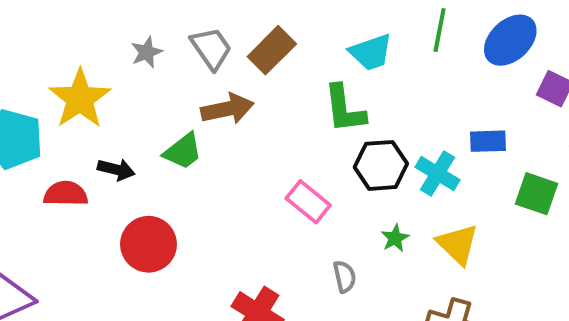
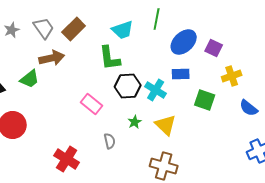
blue ellipse: (510, 40) -> (184, 42), moved

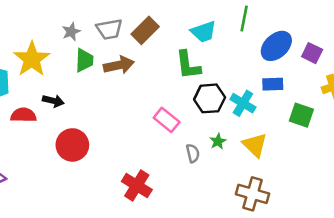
gray trapezoid: (44, 28) -> (109, 29), turned 115
green trapezoid: (30, 79) -> (84, 60), moved, turned -50
gray semicircle: (110, 141) -> (193, 153), moved

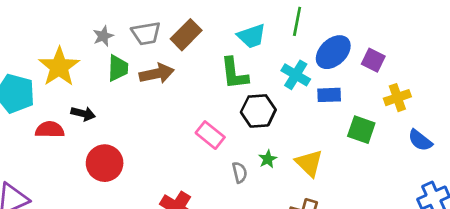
cyan cross: (243, 103) -> (296, 75), moved

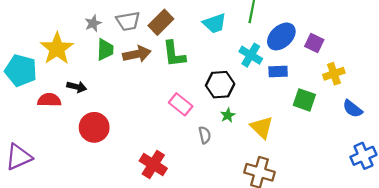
green L-shape: (234, 74) -> (174, 54), moved
green star: (268, 159) -> (228, 115), moved

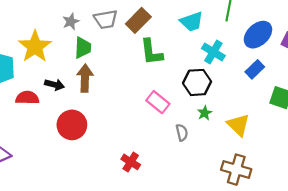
brown arrow: (137, 54) -> (85, 78), moved, turned -76
cyan cross: (251, 55) -> (213, 52), moved
blue rectangle: (278, 72) -> (255, 69), turned -42
red cross: (153, 165) -> (131, 162), size x0.7

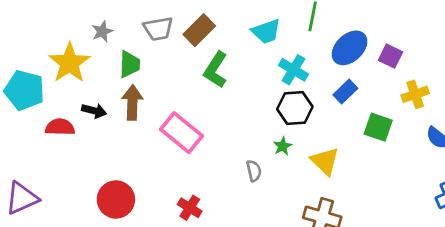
gray star: (71, 22) -> (102, 31), moved
green L-shape: (151, 52) -> (216, 70), turned 40
black hexagon: (197, 82) -> (295, 108), moved
pink rectangle: (158, 102) -> (181, 133), moved, size x1.4
red circle: (72, 125) -> (116, 200), moved

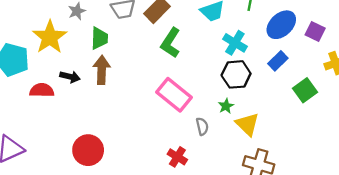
green square: (378, 127) -> (305, 90), turned 35
pink rectangle: (181, 133) -> (174, 95), moved
yellow triangle: (325, 161) -> (247, 124), moved
red cross: (190, 208) -> (177, 157), moved

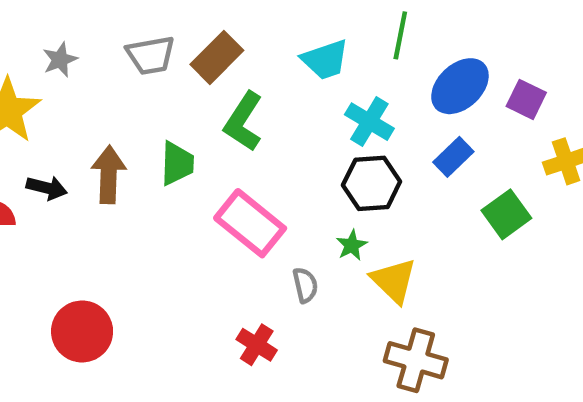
green trapezoid: (99, 38) -> (177, 164), moved

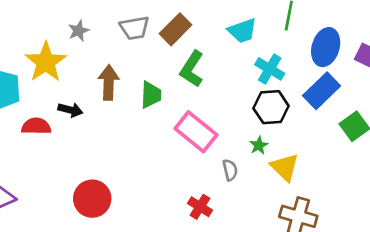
blue ellipse: (460, 86) -> (326, 47), turned -30
blue rectangle: (453, 157) -> (322, 91), size x1.5
brown arrow: (109, 175) -> (109, 83), moved

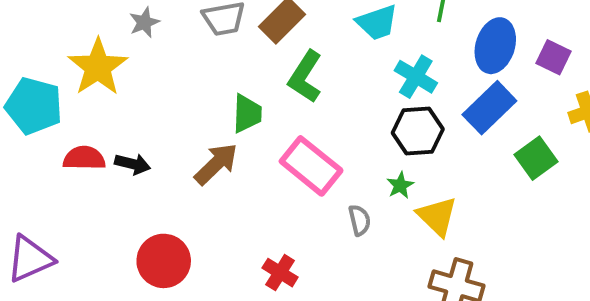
brown arrow: (109, 83) -> (216, 164), moved, turned 44
black arrow: (70, 110) -> (133, 164), moved
red cross: (200, 207) -> (280, 273), moved

